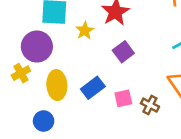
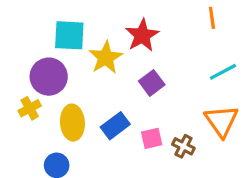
yellow star: (85, 31) -> (106, 58), size x1.5

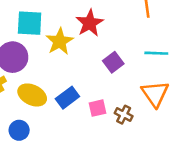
cyan line: (223, 72) -> (156, 53), turned 30
purple square: (152, 83) -> (113, 62), moved
yellow ellipse: (72, 123) -> (32, 95), turned -60

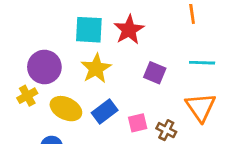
cyan square: (30, 23) -> (89, 30), moved
yellow star: (60, 41) -> (96, 68), moved
purple square: (113, 62) -> (155, 73), turned -30

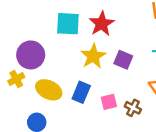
yellow star: (96, 68) -> (93, 56), moved
blue rectangle: (105, 111) -> (81, 92), turned -30

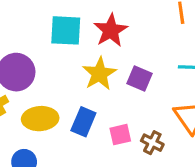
yellow ellipse: (49, 90) -> (40, 119), turned -30

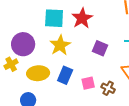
yellow star: (99, 74) -> (60, 45), moved

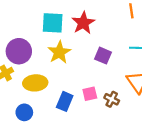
blue rectangle: (65, 75) -> (65, 101), moved

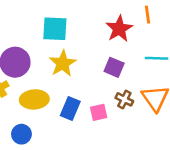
red star: (83, 23) -> (119, 29), moved
brown cross: (112, 99) -> (124, 99), moved
blue rectangle: (65, 101) -> (70, 108), moved

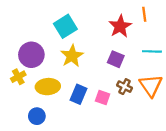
cyan square: (55, 29) -> (65, 26), turned -35
pink square: (99, 112) -> (103, 98), turned 32

